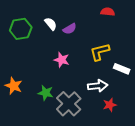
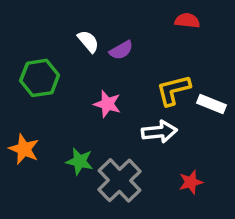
green hexagon: (21, 29) -> (40, 78), moved
white rectangle: (122, 69) -> (212, 104), moved
white arrow: (98, 86) -> (159, 132), moved

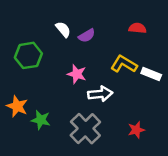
red semicircle: (187, 21) -> (138, 28), moved
yellow L-shape: (173, 90) -> (124, 64), turned 45
white arrow: (159, 132) -> (100, 94), moved
green star: (80, 161) -> (41, 120), moved

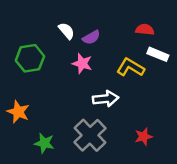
pink star: (77, 74) -> (82, 63), moved
white rectangle: (151, 74) -> (158, 54), moved
green star: (41, 120) -> (44, 143), moved

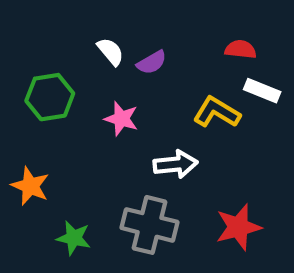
pink star: (82, 63) -> (121, 119), moved
gray cross: (90, 135) -> (149, 225), turned -32
red star: (144, 137) -> (238, 227), size x1.5

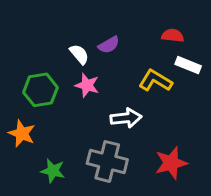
white semicircle: (110, 52) -> (79, 54), moved
green hexagon: (50, 97) -> (40, 90), moved

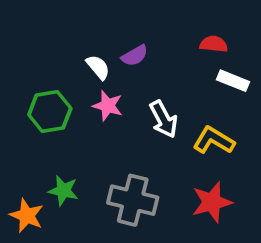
yellow L-shape: (155, 81) -> (214, 140), moved
white arrow: (126, 118) -> (164, 119), moved, turned 68
orange star: (22, 133) -> (27, 216), moved
green star: (53, 171) -> (63, 191), moved

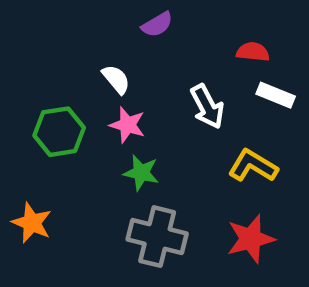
purple semicircle: (135, 56) -> (157, 25), moved
white arrow: (164, 119) -> (207, 107), moved
green star: (63, 191) -> (141, 173), moved
orange star: (27, 216) -> (32, 223), moved

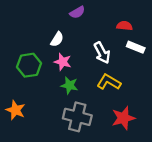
white semicircle: (116, 79) -> (57, 39), turned 72
yellow L-shape: (253, 166) -> (109, 82), moved

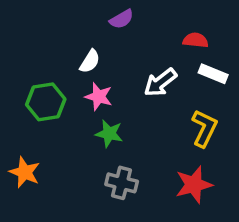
white arrow: (102, 53) -> (160, 82), turned 80
yellow L-shape: (109, 82) -> (204, 128), moved, turned 85
gray cross: (77, 117) -> (122, 183), size x0.7

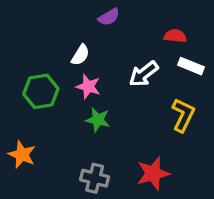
gray cross: (122, 183) -> (95, 178), moved
red star: (194, 185) -> (153, 173), moved

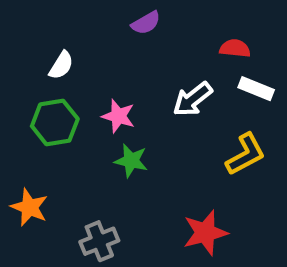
white semicircle: (80, 55) -> (61, 65), moved
yellow L-shape: (183, 115) -> (246, 154), turned 36
gray cross: (95, 178) -> (99, 241), moved, turned -36

